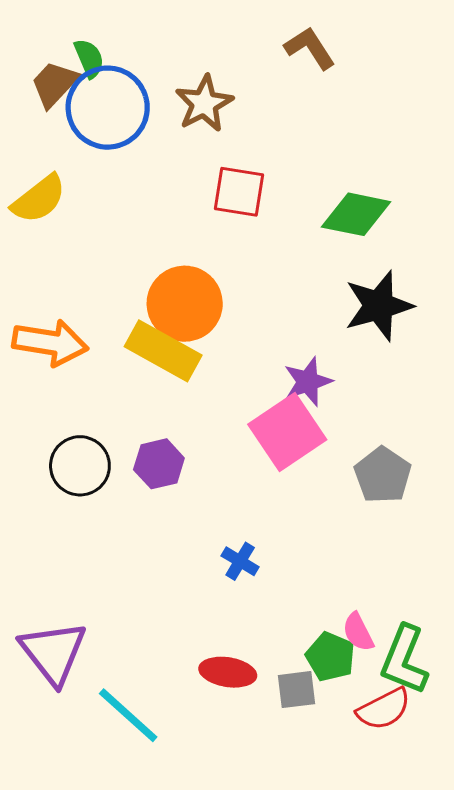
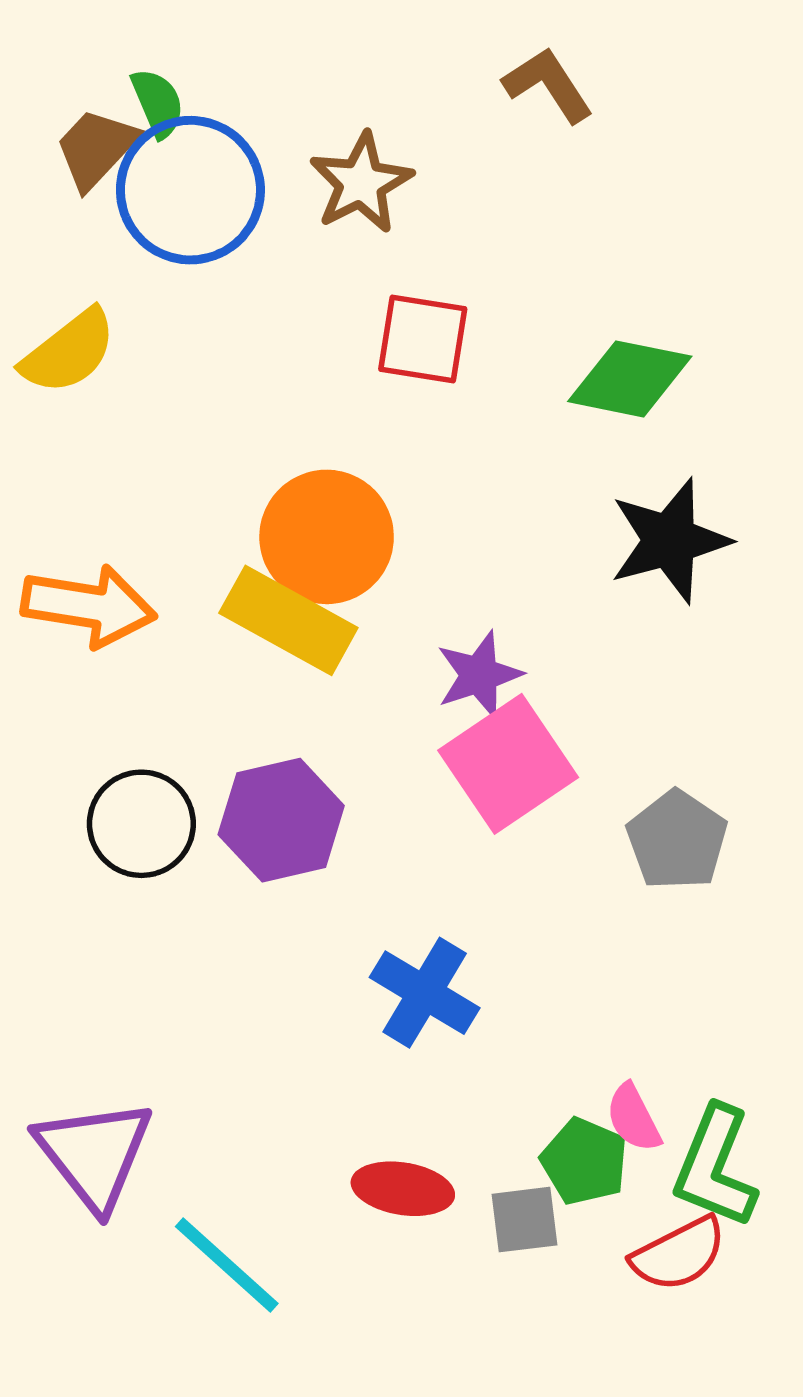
purple star: (308, 382) -> (479, 675), moved
purple hexagon: (159, 464) -> (281, 820), size x1.4
blue cross: (240, 561) -> (425, 993), size x1.6

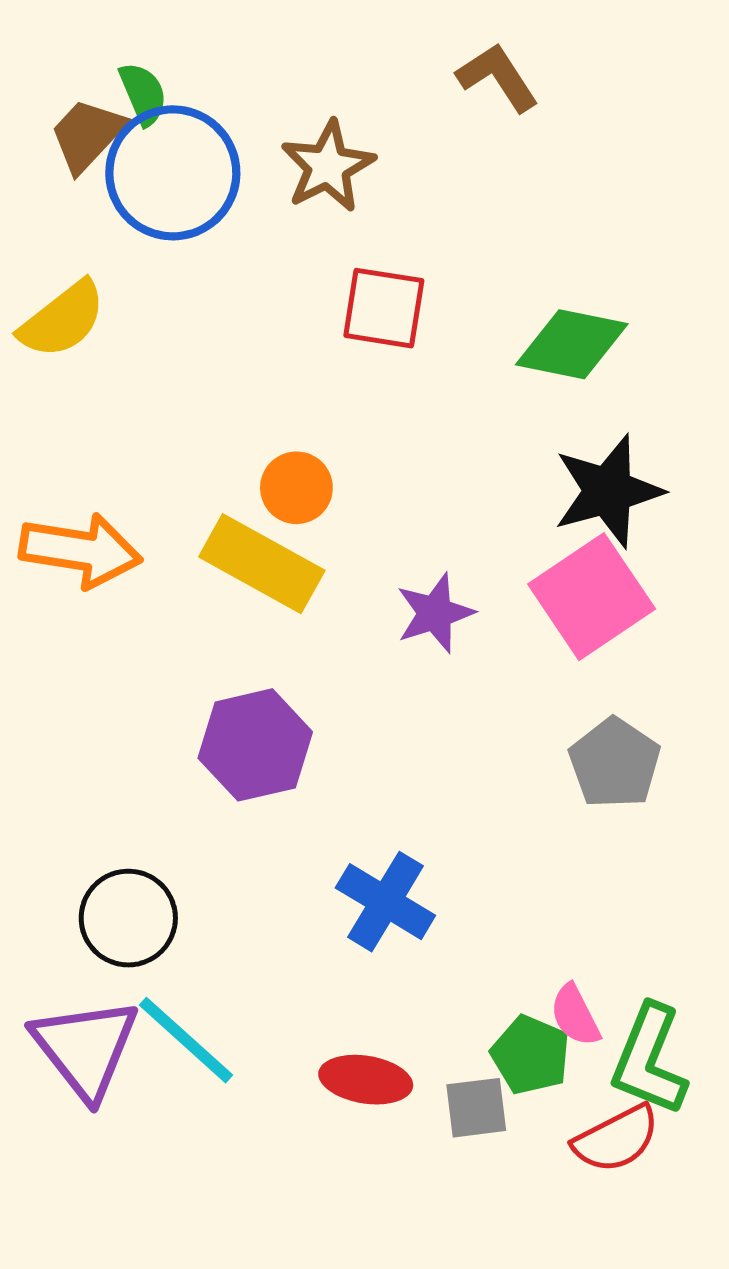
orange circle: (327, 537) -> (296, 488), size x0.6
pink square: (508, 764) -> (592, 597), moved
black circle: (141, 824) -> (128, 918), moved
cyan line: (227, 1265) -> (186, 1040), moved

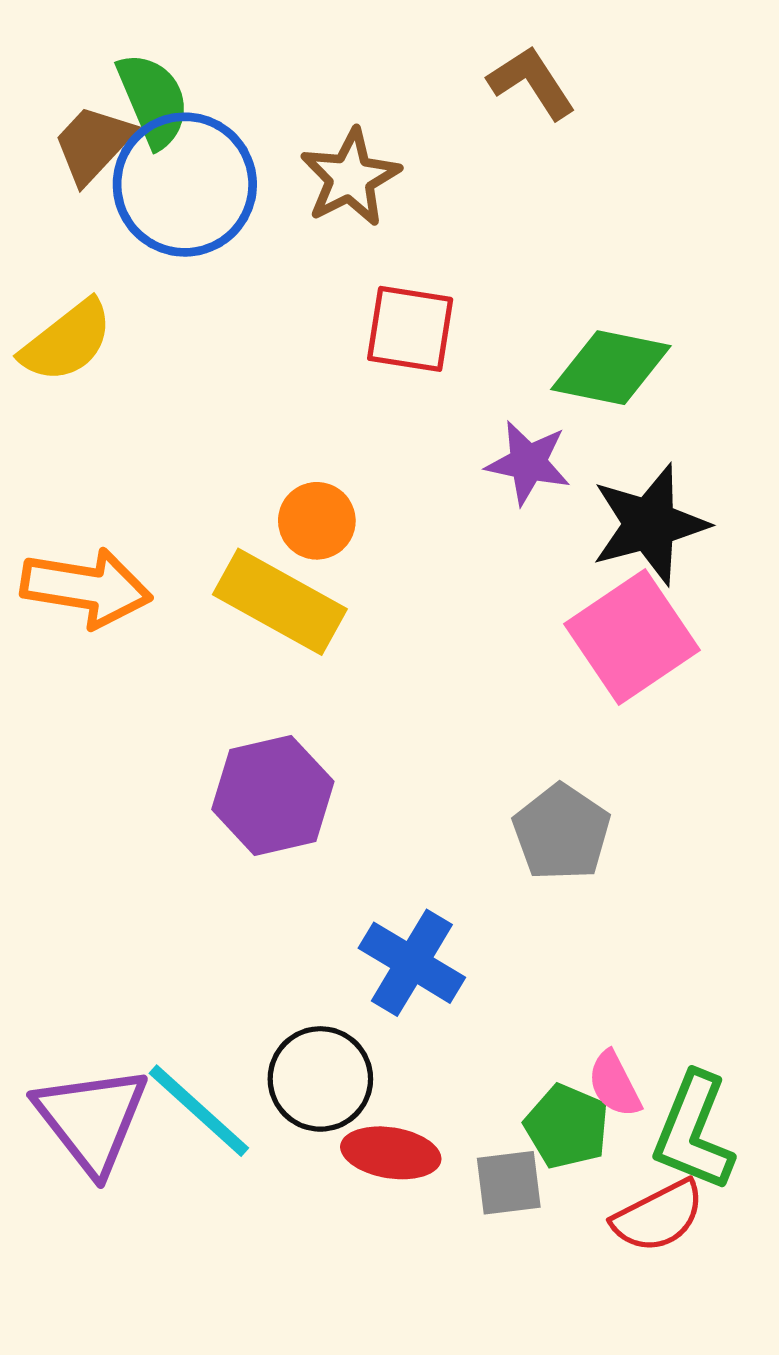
green semicircle: (143, 94) -> (153, 100), size x1.4
purple star: (435, 613) -> (528, 463), moved, turned 30
gray pentagon: (615, 763) -> (562, 832), moved
black circle: (128, 918) -> (320, 1079), moved

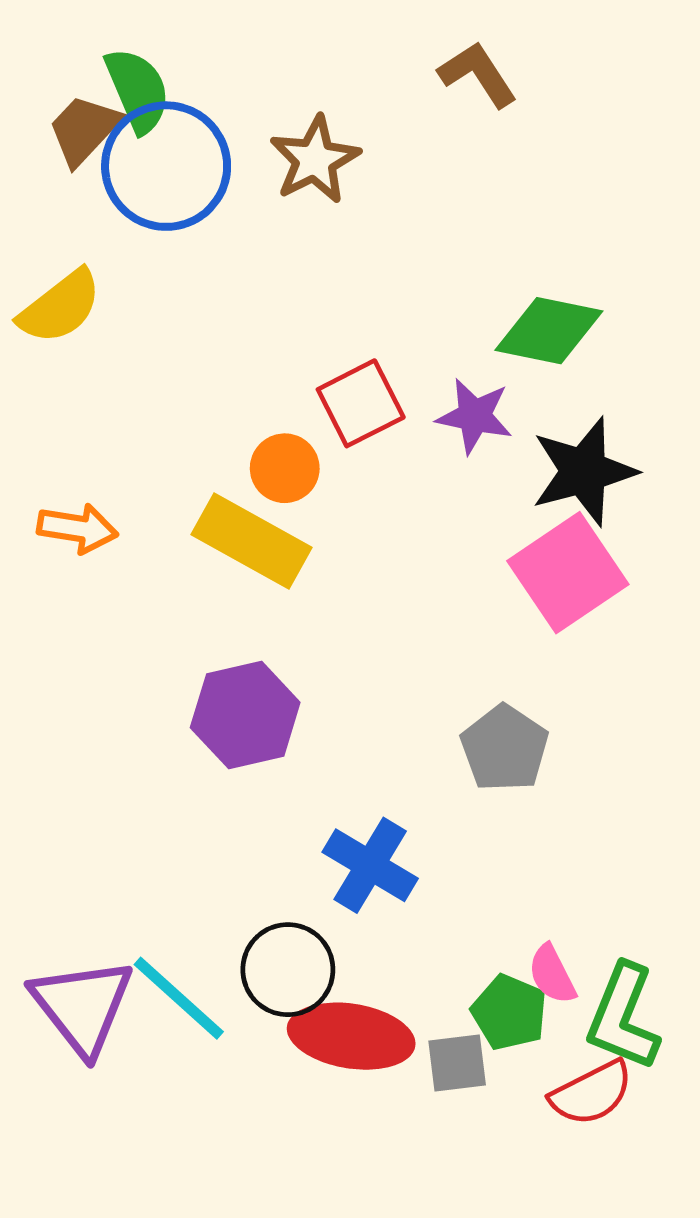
red square: (410, 329) -> (361, 403), moved, turned -36
orange arrow: (86, 588) -> (78, 528), size x0.7
red ellipse: (391, 1153) -> (351, 1036), size x1.4

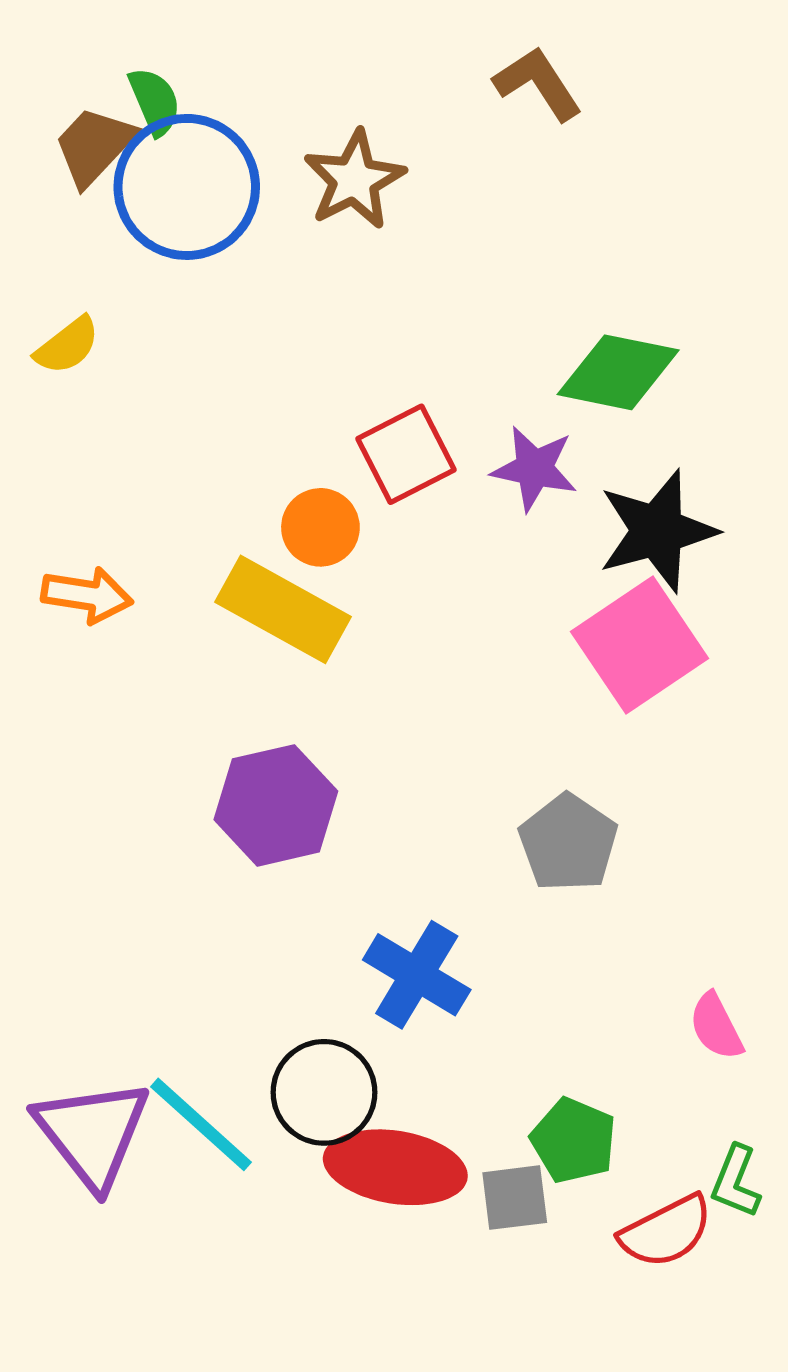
green semicircle: (138, 90) -> (155, 101), size x0.7
yellow semicircle: (60, 307) -> (67, 346), size x0.7
pink semicircle: (552, 974) -> (716, 1026), moved
green L-shape: (623, 1017) -> (736, 1182), moved, size x0.6

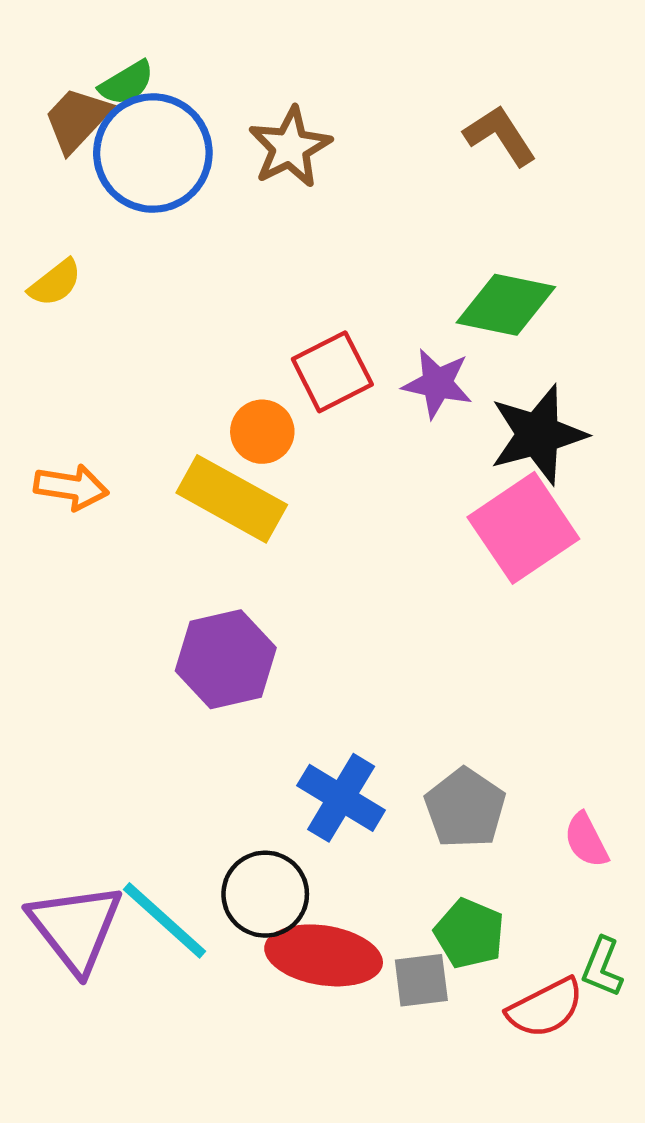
brown L-shape: (538, 84) -> (500, 136), moved
green semicircle: (155, 101) -> (127, 83), turned 82
gray pentagon: (568, 843) -> (465, 808), moved

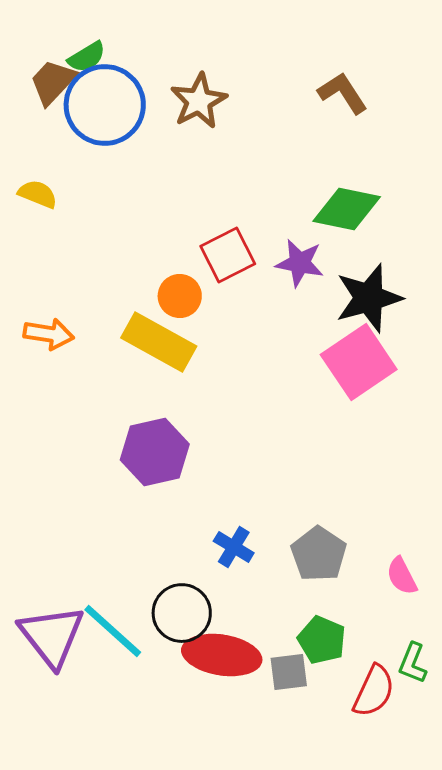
yellow semicircle: (55, 283) -> (38, 194), turned -120
blue cross: (341, 798) -> (234, 547), size x0.7
red semicircle: (545, 1008) -> (374, 691), turned -38

